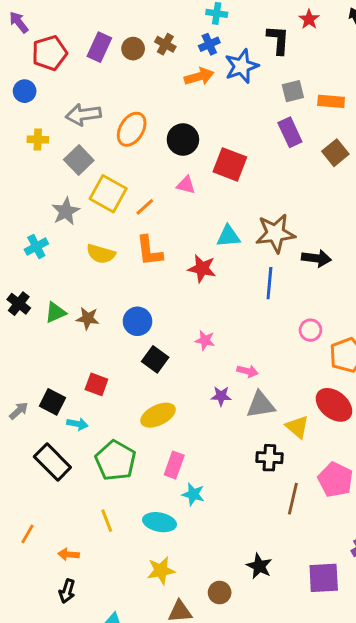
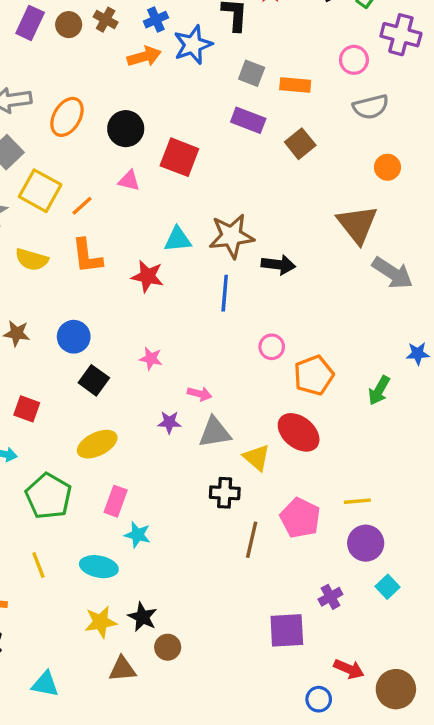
gray square: (293, 91) -> (252, 73), turned 35
purple rectangle: (290, 132) -> (248, 120), turned -44
black star: (259, 566) -> (142, 617), moved

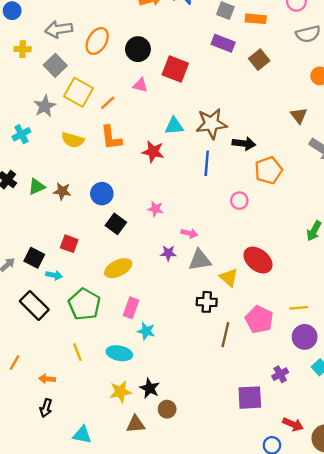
brown triangle: (357, 224) -> (299, 116), size x0.6
orange pentagon: (314, 375) -> (268, 170), moved

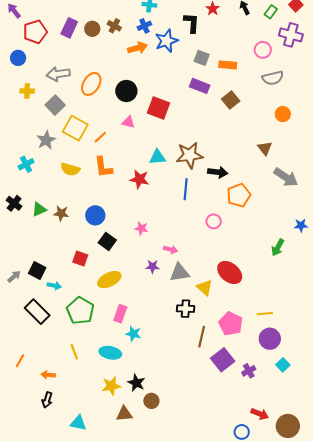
red square: (69, 244) -> (80, 258), moved
purple square: (250, 398) -> (223, 360), moved, turned -35

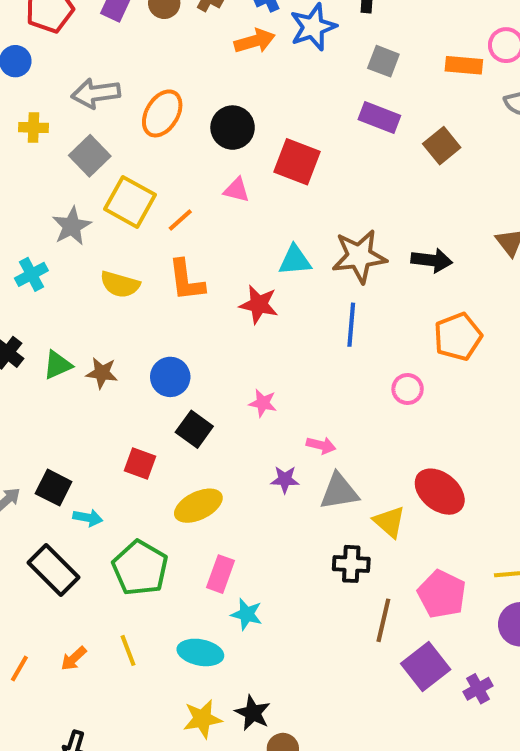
orange rectangle: (228, 65) -> (464, 65), moved
black arrow: (218, 172) -> (432, 260), moved
orange arrow: (48, 375) -> (74, 658), moved, turned -48

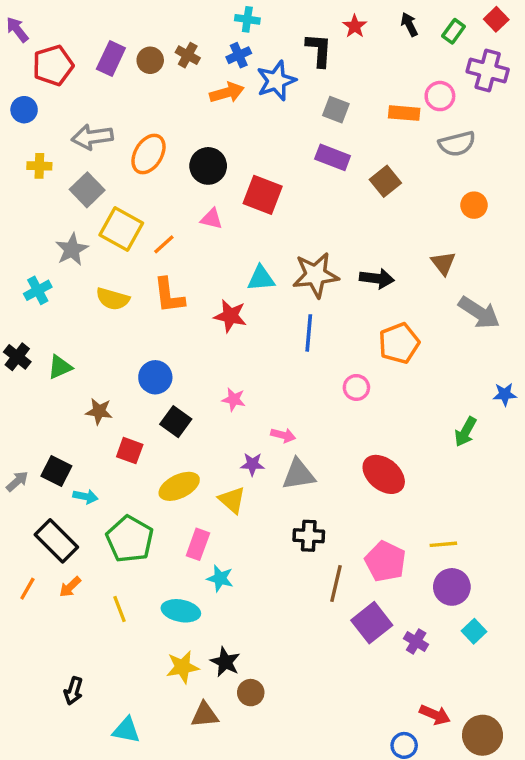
brown star: (102, 373) -> (99, 411), moved
yellow triangle: (389, 522) -> (232, 500), moved
orange arrow: (74, 658) -> (70, 587), moved
orange line: (19, 669) -> (27, 589), moved
purple cross: (478, 689) -> (416, 641), turned -30

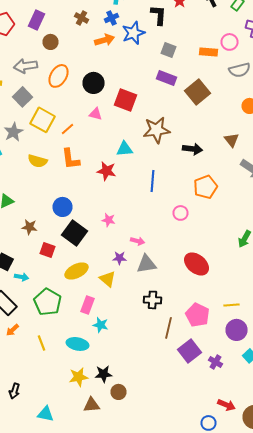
brown circle: (150, 60) -> (50, 42), moved
brown square: (385, 181) -> (198, 92), size x1.4
brown star: (316, 275) -> (156, 130), moved
black square: (176, 422) -> (74, 233), size x1.4
black star: (225, 662) -> (104, 374), turned -30

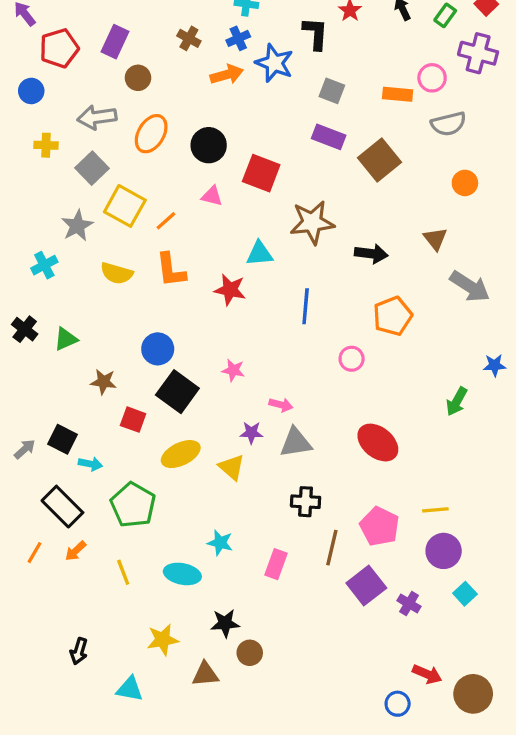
blue star: (134, 33) -> (274, 63), turned -30
pink rectangle: (88, 305) -> (276, 564), moved
yellow star: (78, 377) -> (163, 640), moved

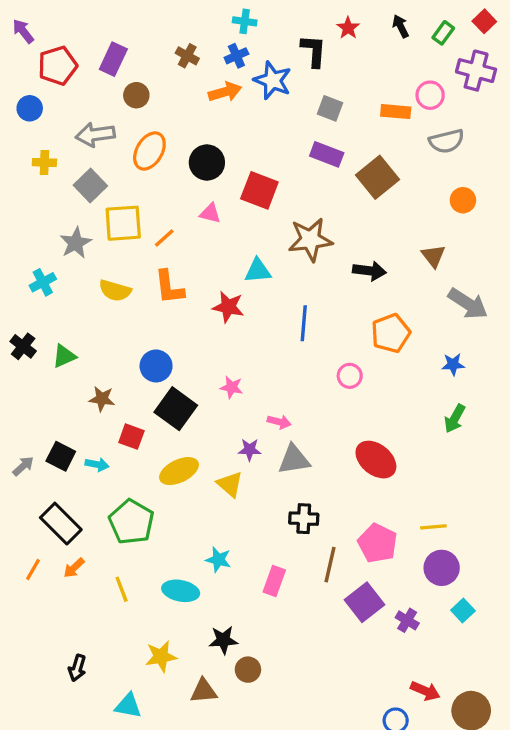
yellow square: (125, 206) -> (123, 223), turned -33
blue star: (494, 365) -> (453, 364), moved
cyan arrow: (90, 464) -> (97, 464), moved

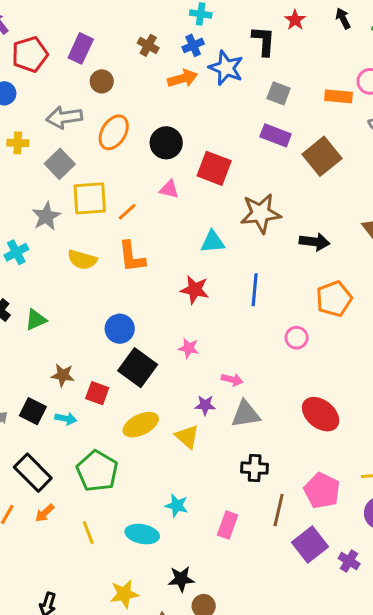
red star: (228, 307) -> (195, 290), moved
brown star: (102, 399) -> (63, 375), moved

